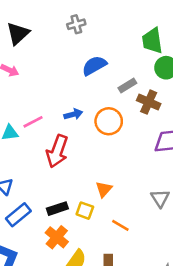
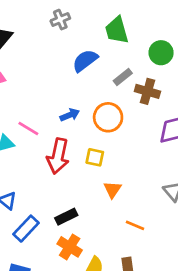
green trapezoid: (152, 41) -> (117, 30), moved
pink line: (33, 122) -> (28, 128), turned 66
yellow square: (85, 211) -> (95, 157), moved

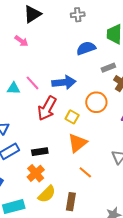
blue arrow: (70, 115) -> (64, 82), size x1.6
orange circle: (108, 117) -> (96, 102), moved
orange triangle: (112, 190) -> (77, 143), size x1.5

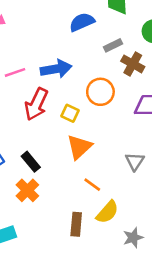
pink line: (33, 83) -> (15, 72), turned -63
black rectangle: (40, 152) -> (31, 162), turned 63
yellow semicircle: (47, 194) -> (107, 212), moved

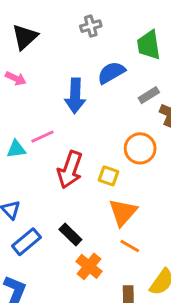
blue arrow: (56, 69) -> (75, 96), moved, turned 108
orange line: (92, 185) -> (130, 246), moved
orange cross: (27, 190) -> (89, 266), moved

